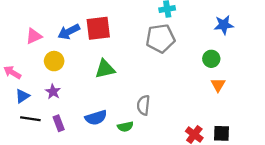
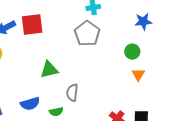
gray pentagon: (160, 38) -> (87, 34), turned -30
green triangle: (105, 69) -> (49, 70), moved

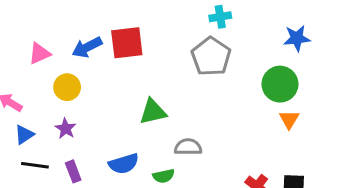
green circle: (132, 52) -> (280, 84), size x1.5
gray semicircle: (72, 93) -> (188, 147), turned 84

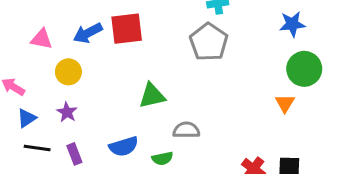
pink triangle: (39, 53) -> (42, 39), turned 35
green circle: (280, 84) -> (304, 69), moved

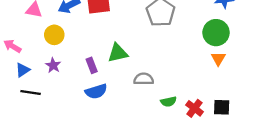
green circle: (304, 69) -> (216, 33), moved
purple rectangle: (74, 154) -> (92, 65), moved
green semicircle: (162, 158) -> (169, 102), moved

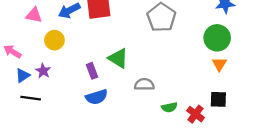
green triangle: (118, 53) -> (118, 58), turned 45
purple star: (53, 65) -> (43, 71), moved
black square: (222, 107) -> (218, 99), moved

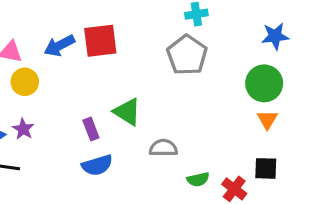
yellow circle: (54, 40) -> (25, 82), moved

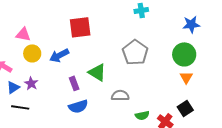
blue arrow: (59, 46) -> (59, 55), moved
gray pentagon: (187, 55) -> (135, 52), moved
black square: (266, 168) -> (185, 108), turned -35

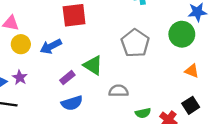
green circle: (184, 54) -> (182, 34), moved
orange triangle: (186, 77) -> (192, 71), turned -40
purple rectangle: (74, 83) -> (67, 78), turned 72

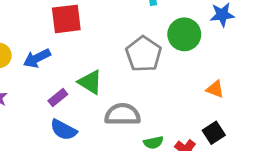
green circle: (182, 34) -> (184, 34), moved
gray semicircle: (119, 91) -> (122, 114), size x1.4
blue semicircle: (72, 103) -> (64, 130), turned 45

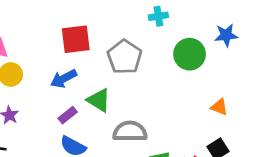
gray pentagon: (144, 54) -> (124, 57), moved
blue arrow: (37, 58) -> (64, 79), moved

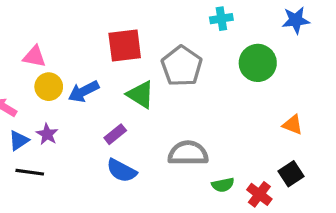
blue star: (226, 35) -> (296, 20), moved
blue arrow: (64, 79) -> (84, 91), moved
green triangle: (99, 100) -> (141, 95), moved

